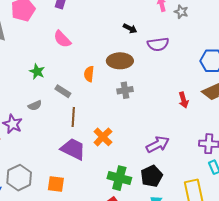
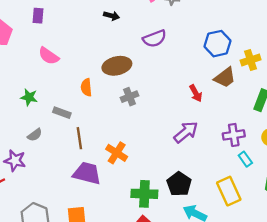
black arrow: (130, 28) -> (111, 16), moved
purple arrow: (158, 144) -> (186, 132), moved

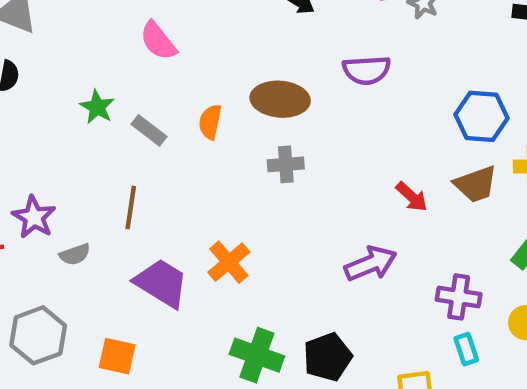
red arrow: (196, 93) -> (412, 197), turned -36
gray rectangle: (62, 113) -> (149, 130), moved
gray semicircle: (35, 135) -> (75, 254), moved
brown line: (79, 138) -> (131, 207), moved

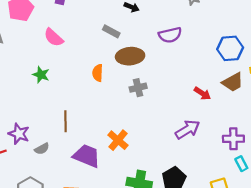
pink semicircle: (158, 41) -> (54, 37), moved
gray rectangle: (149, 130) -> (111, 31), moved

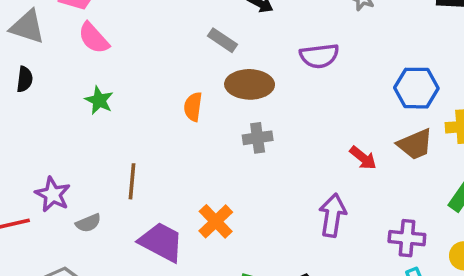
pink semicircle: (54, 37) -> (94, 38), moved
purple arrow: (188, 129) -> (333, 215), turned -55

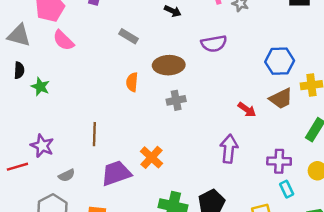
gray rectangle: (222, 40) -> (129, 36), moved
green star: (99, 100) -> (40, 87), moved
gray semicircle: (88, 223) -> (67, 175), moved
purple trapezoid: (161, 242) -> (116, 173), turned -44

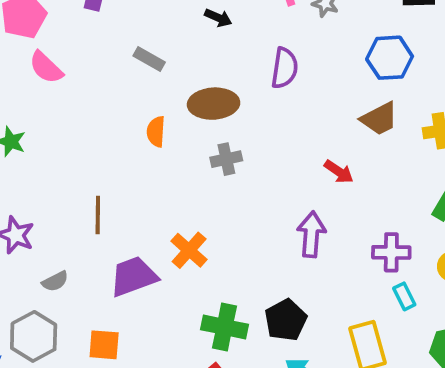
purple semicircle: (214, 44) -> (284, 68), turned -70
blue hexagon: (280, 61) -> (390, 58), moved
brown trapezoid: (281, 99) -> (379, 119), moved

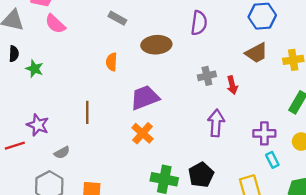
orange semicircle: (156, 132) -> (112, 62), moved
gray cross: (226, 159) -> (207, 76), moved
red arrow: (339, 172) -> (232, 85), turned 42
purple trapezoid: (133, 276) -> (145, 98), moved

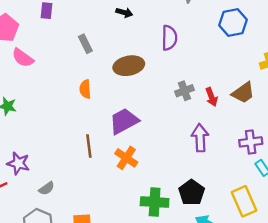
gray rectangle: (117, 18) -> (85, 44), turned 42
brown trapezoid: (256, 53) -> (243, 93), moved
brown line: (87, 112) -> (89, 146), moved

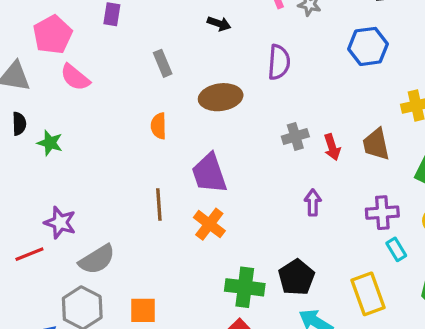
brown trapezoid: (243, 93) -> (376, 144), turned 110
purple trapezoid: (124, 121) -> (209, 173), turned -84
purple arrow: (200, 138) -> (313, 202), size x0.7
gray semicircle: (47, 188) -> (97, 259), size x1.6

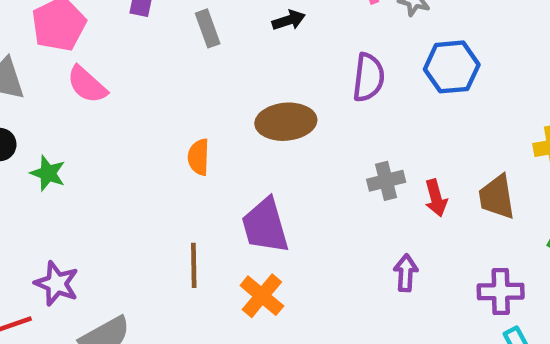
black arrow: (219, 24) -> (289, 20), turned -40
blue hexagon: (368, 46) -> (452, 67), moved
gray rectangle: (163, 63) -> (208, 28), moved

